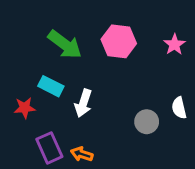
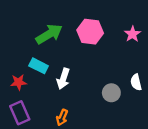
green arrow: (65, 44) -> (49, 34), turned -68
purple rectangle: (49, 148) -> (20, 113), moved
orange arrow: (82, 154) -> (62, 117), turned -84

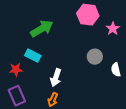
pink hexagon: (90, 32) -> (88, 15), moved
white arrow: (63, 79) -> (56, 78), moved
gray circle: (111, 93) -> (95, 57), moved

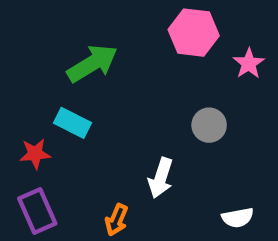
white semicircle: (116, 70) -> (238, 218), moved, turned -88
white arrow: (56, 78) -> (161, 178), moved

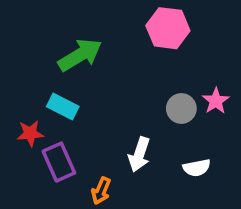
pink star: (249, 63) -> (216, 101), moved
purple rectangle: (37, 211) -> (59, 162), moved
white semicircle: (238, 218) -> (197, 168), moved

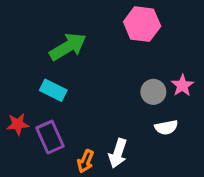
red star: (30, 133) -> (18, 124), moved
white arrow: (139, 154) -> (118, 153), moved
white semicircle: (197, 168) -> (166, 127), moved

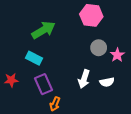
gray circle: (153, 92) -> (99, 48), moved
purple rectangle: (50, 137) -> (43, 84), moved
white arrow: (118, 153) -> (84, 79), moved

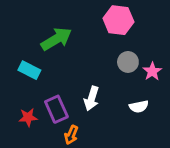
cyan rectangle: (34, 58) -> (29, 70), moved
white arrow: (84, 79) -> (91, 98), moved
red star: (11, 80) -> (28, 117), moved

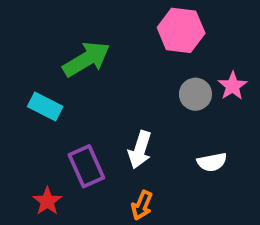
pink star: (152, 71) -> (233, 86), moved
red star: (28, 117) -> (47, 201), moved, turned -30
orange arrow: (71, 135) -> (142, 205), moved

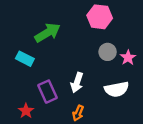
pink star: (233, 86) -> (128, 58), moved
white semicircle: (212, 162) -> (117, 89), size x1.5

